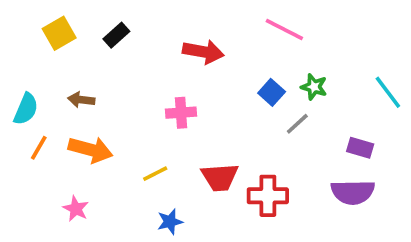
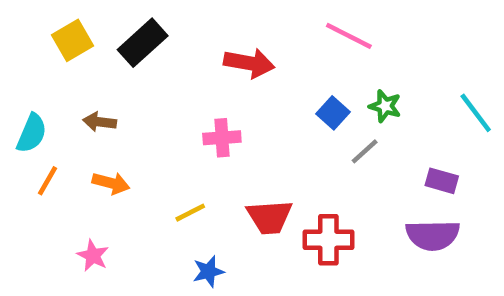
black rectangle: (116, 35) -> (143, 43), size x1.5
orange arrow: (91, 150) -> (111, 183), size x0.7

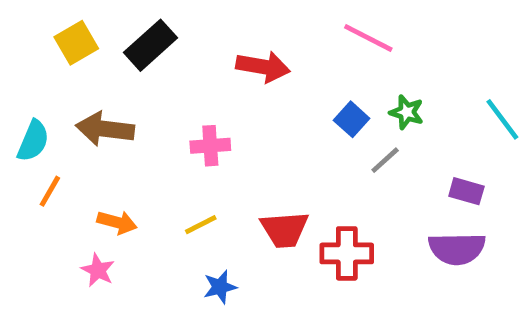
brown arrow: (100, 122) -> (105, 129), size x1.6
pink cross: (222, 138) -> (210, 146), moved
orange arrow: (111, 183) -> (117, 222), moved

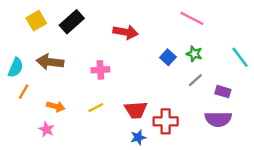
pink line: (368, 38) -> (192, 18), moved
gray line: (385, 160) -> (195, 80), moved
blue star: (220, 287) -> (138, 137), moved

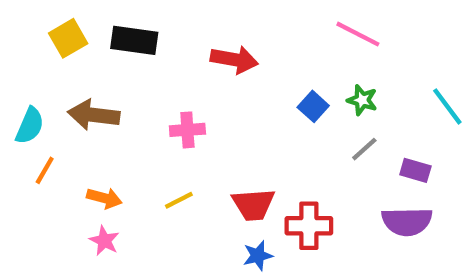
black rectangle: (72, 22) -> (134, 40), turned 50
pink star: (47, 129) -> (104, 241), moved

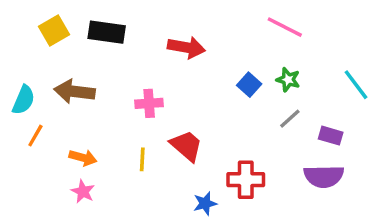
yellow line: (179, 200) -> (142, 159), turned -60
red trapezoid: (253, 204) -> (186, 146), moved, turned -135

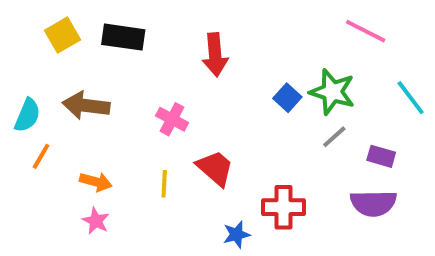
pink line: (285, 27) -> (366, 31), moved
red arrow: (186, 47) -> (215, 55), turned 75
green star: (288, 80) -> (332, 92), size x1.6
pink cross: (149, 103) -> (172, 119), turned 32

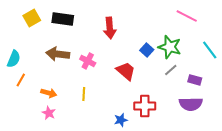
brown arrow: (86, 105) -> (58, 54), moved
red trapezoid: (215, 168) -> (126, 71), moved

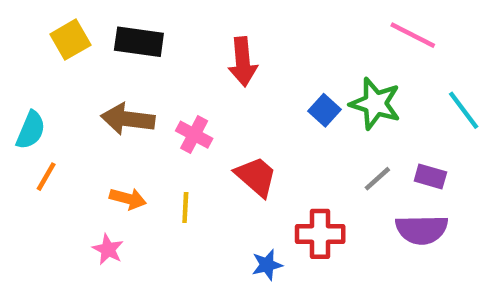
gray line: (171, 70) -> (377, 179), moved
red trapezoid: (126, 71) -> (256, 177), moved
orange arrow: (49, 93) -> (128, 199), moved

